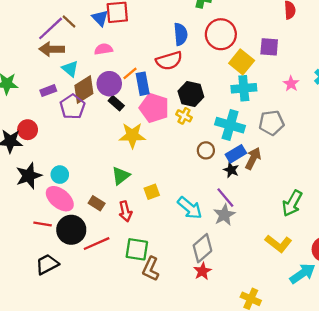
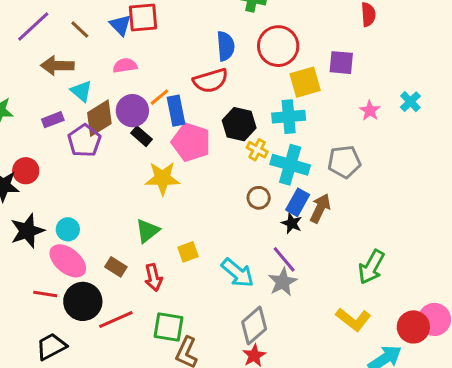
purple line: (51, 28) -> (33, 27), moved
yellow square: (242, 62) -> (305, 82), turned 35
cyan cross: (244, 88) -> (289, 117), moved
yellow cross: (184, 116) -> (257, 150), moved
blue rectangle: (236, 154) -> (298, 202), turned -30

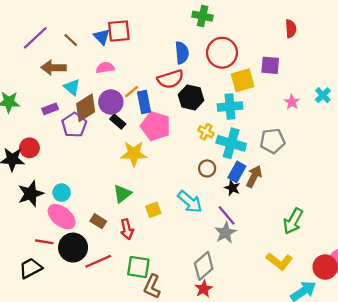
black hexagon: (239, 124) -> (191, 97), moved
cyan arrow: (238, 273) -> (190, 202), moved
black trapezoid: (51, 347) -> (31, 268), moved

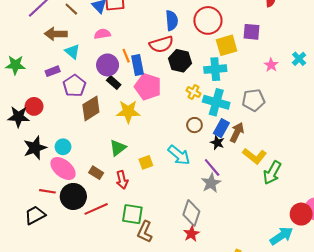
orange line: (131, 92) -> (126, 56), turned -72
brown diamond: (86, 108) -> (91, 108), moved
yellow L-shape: (279, 261) -> (255, 156), moved
gray diamond: (204, 266) -> (191, 213), turned -30

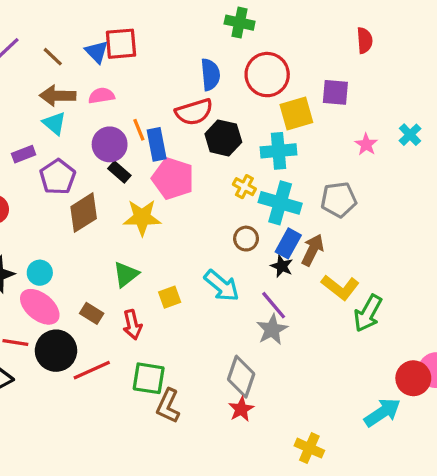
brown arrow: (56, 34) -> (58, 96), moved

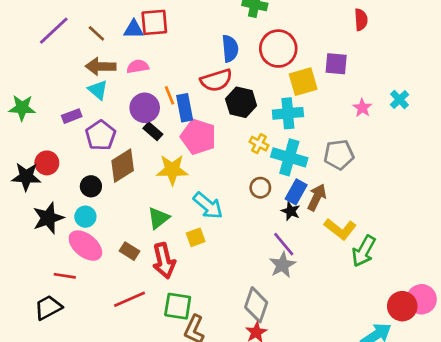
blue triangle: (97, 52) -> (134, 29), turned -45
cyan arrow: (222, 286) -> (208, 206), moved
red arrow: (132, 325) -> (164, 261), size x1.4
black circle: (56, 351) -> (91, 186), moved, size x0.6

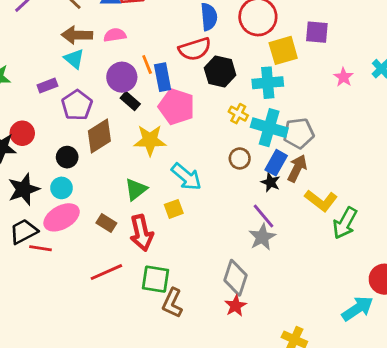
gray pentagon: (339, 155) -> (299, 133), moved
pink ellipse: (85, 246) -> (62, 217), turned -68
black trapezoid: (48, 308) -> (24, 231), moved

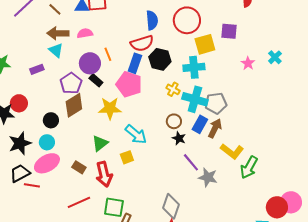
blue rectangle: (163, 77) -> (135, 63), moved, turned 30
purple pentagon: (77, 105) -> (71, 83), moved
black star: (271, 182) -> (179, 138), moved
gray star: (262, 237) -> (208, 177), moved, turned -30

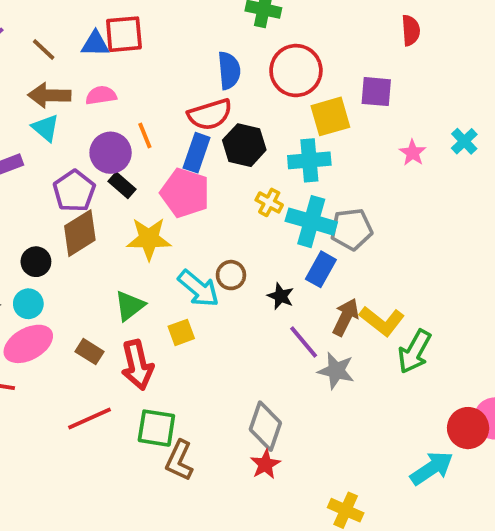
brown circle: (174, 121) -> (231, 275), moved
brown arrow: (215, 128) -> (346, 317), moved

